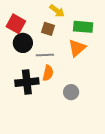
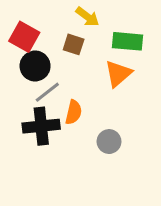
gray line: (45, 55) -> (47, 92), moved, turned -36

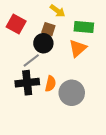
black circle: (35, 66) -> (43, 43), moved
orange semicircle: (74, 112) -> (50, 84), moved
gray circle: (109, 142) -> (72, 93), size x1.6

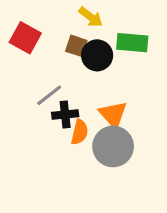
black circle: (43, 43) -> (97, 55), moved
orange triangle: (78, 48) -> (113, 114), moved, turned -30
black cross: (27, 83) -> (65, 114), moved, size x0.7

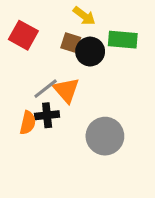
black cross: (65, 114) -> (47, 115), moved
orange triangle: (113, 114) -> (66, 90), moved
orange semicircle: (80, 132) -> (28, 123), moved

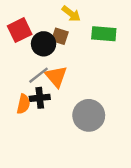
red square: (23, 35) -> (20, 30), turned 35
black circle: (90, 52) -> (44, 44), moved

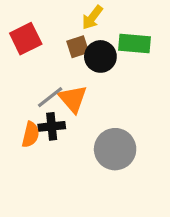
yellow arrow: (71, 14) -> (92, 17), turned 90
brown square: (60, 36) -> (78, 47), turned -36
black circle: (44, 44) -> (100, 56), moved

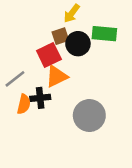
red square: (26, 39) -> (49, 55), moved
gray line: (50, 97) -> (15, 79), moved
orange triangle: (73, 99) -> (57, 76), turned 45

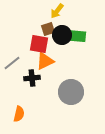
green rectangle: (104, 34) -> (76, 36), moved
red square: (49, 55) -> (39, 44), turned 36
orange semicircle: (24, 104) -> (19, 114), moved

